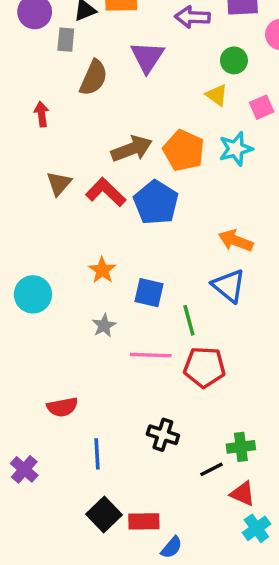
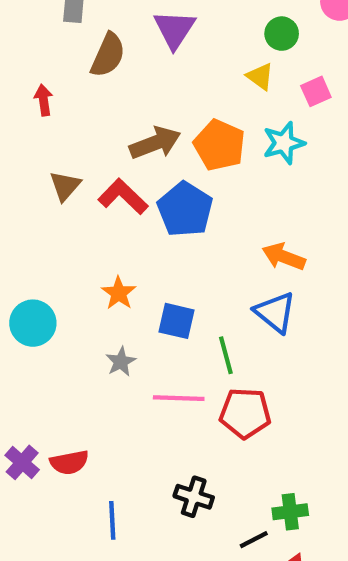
purple cross: (24, 469) -> (22, 462), moved

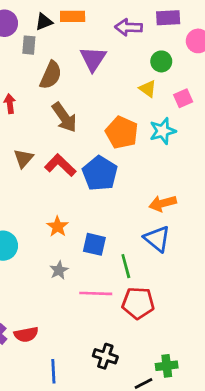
brown arrow: (155, 143) -> (64, 117), moved, turned 76
orange arrow: (284, 257) -> (163, 203), turned -36

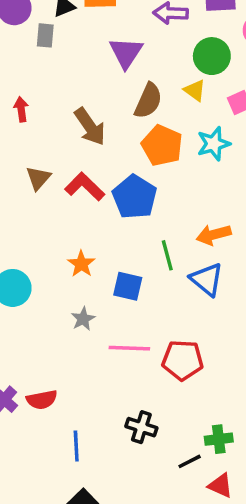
green circle: (161, 61) -> (212, 56), size x1.4
brown semicircle: (51, 75) -> (148, 101), moved
green line: (126, 266) -> (167, 255), moved

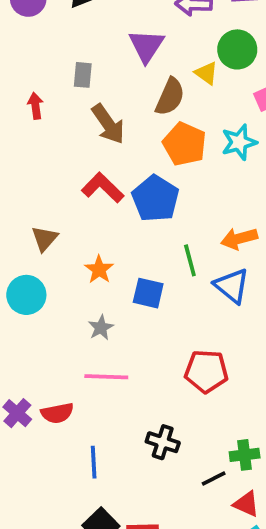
gray rectangle: (45, 35) -> (83, 75), moved
yellow triangle: (195, 90) -> (206, 73), moved
brown triangle: (38, 178) -> (45, 239), moved
pink line: (129, 348) -> (106, 377), moved

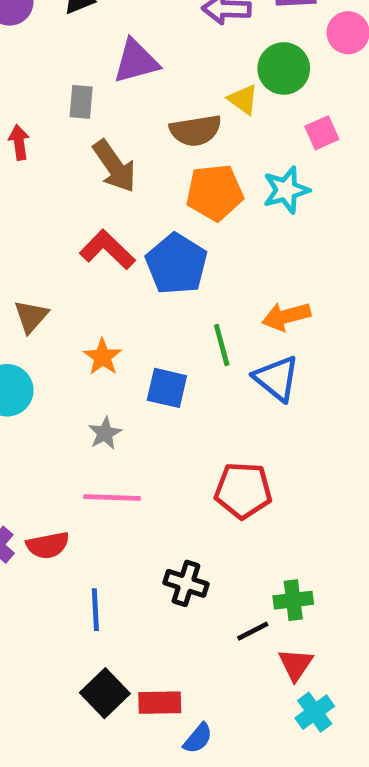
purple triangle: (146, 46) -> (136, 61), moved, turned 42
brown semicircle: (170, 97) -> (196, 130), turned 57
orange pentagon: (185, 144) -> (215, 192), turned -30
red triangle: (246, 504) -> (296, 664), turned 40

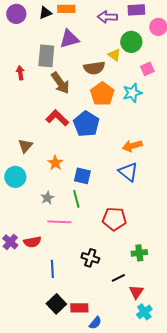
gray rectangle: (81, 102) -> (46, 56), size x1.6
orange pentagon: (215, 192) -> (102, 94), turned -30
green line: (222, 345) -> (76, 199), moved
gray star: (105, 433) -> (47, 198), moved
green cross: (293, 600) -> (139, 253), moved

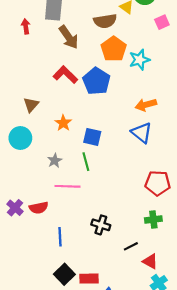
cyan star: (132, 93) -> (139, 60), moved
red pentagon: (114, 219) -> (158, 183), moved
red triangle: (136, 292) -> (150, 261), turned -35

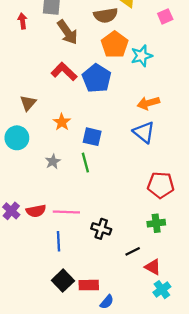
pink line: (68, 186) -> (66, 212), moved

